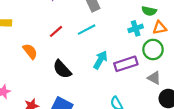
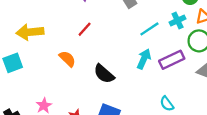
cyan line: (87, 30) -> (149, 29), moved
red line: (56, 31) -> (85, 29), moved

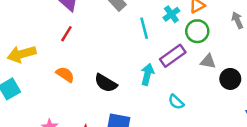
red line: (85, 29) -> (66, 34), moved
cyan line: (149, 29) -> (144, 28), turned -60
cyan arrow: (144, 59) -> (147, 74), moved

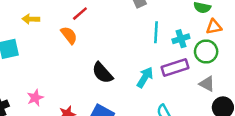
cyan cross: (171, 14) -> (181, 39), moved
yellow arrow: (22, 54) -> (31, 19), size x0.6
orange semicircle: (65, 74) -> (69, 35), moved

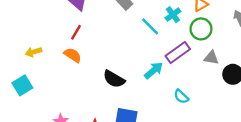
cyan line: (156, 32) -> (150, 26), turned -30
cyan cross: (181, 39) -> (173, 15), moved
cyan arrow: (145, 77) -> (154, 70), turned 36

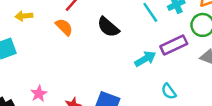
black semicircle: (114, 79) -> (108, 27), moved

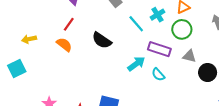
purple rectangle: (174, 45) -> (159, 49), turned 50
cyan semicircle: (169, 91) -> (158, 75), moved

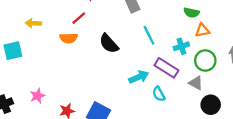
cyan cross: (157, 15) -> (181, 46), moved
green circle: (182, 29) -> (205, 61), moved
orange semicircle: (64, 45) -> (69, 38), turned 126

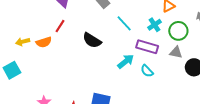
orange semicircle: (69, 38) -> (44, 42), moved

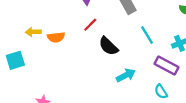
red line: (60, 26) -> (90, 25), moved
cyan arrow: (126, 61) -> (126, 75), moved

